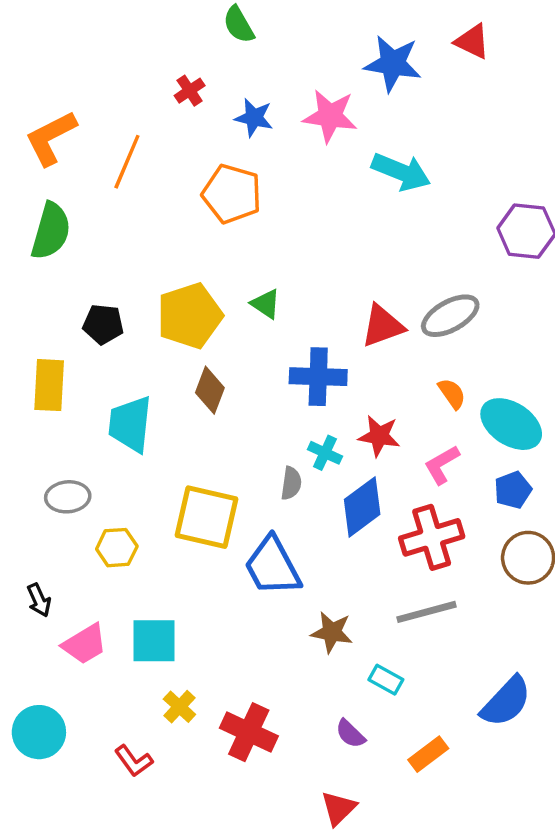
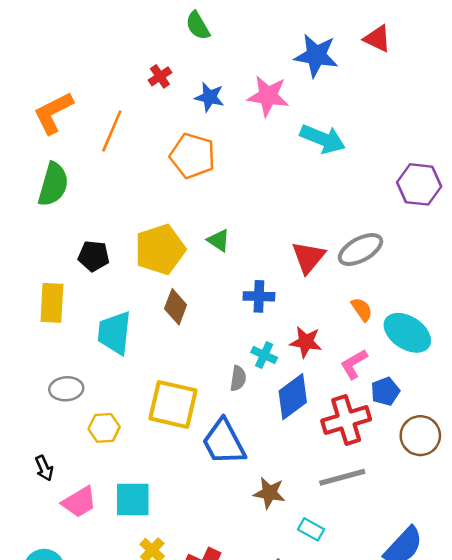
red triangle: (383, 326) -> (308, 257), turned -30
blue cross: (318, 377) -> (259, 296), size x0.7
blue pentagon: (513, 490) -> (385, 391), moved

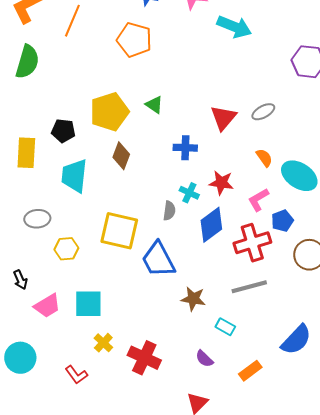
gray ellipse: (360, 249) -> (263, 112), size x0.7
black pentagon: (94, 256) -> (63, 131), moved

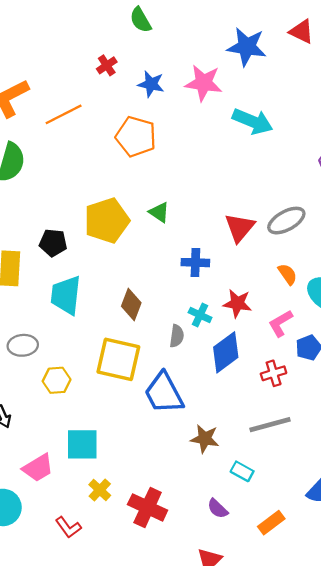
orange line: (72, 21) -> (64, 114), turned 40
gray ellipse: (263, 112) -> (286, 221), size x1.4
brown diamond: (121, 156) -> (131, 305), moved
red cross: (252, 243) -> (274, 373), size x0.6
pink trapezoid: (47, 306) -> (38, 468), moved

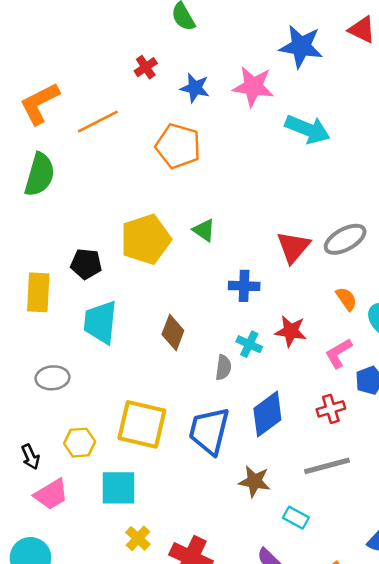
blue diamond: (226, 352) -> (267, 414), moved
yellow square: (118, 359) -> (142, 424), moved
yellow hexagon: (57, 380) -> (80, 443), moved
blue trapezoid: (164, 393) -> (209, 431), turned 42
pink trapezoid: (38, 468) -> (51, 494), moved

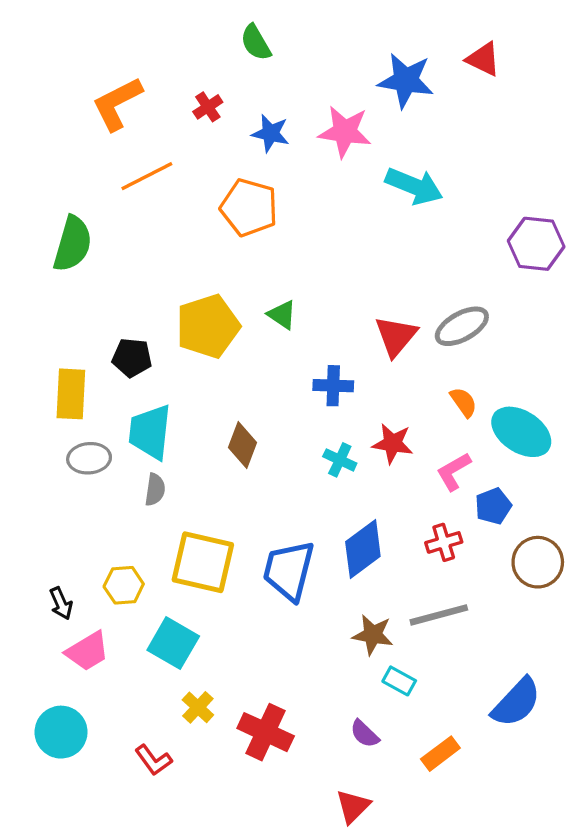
orange L-shape: (40, 103) -> (117, 104), moved
gray semicircle: (223, 367) -> (155, 490), moved
gray ellipse: (52, 378) -> (89, 458), moved
brown star: (254, 481) -> (373, 635), moved
cyan square: (119, 488) -> (173, 643), turned 30

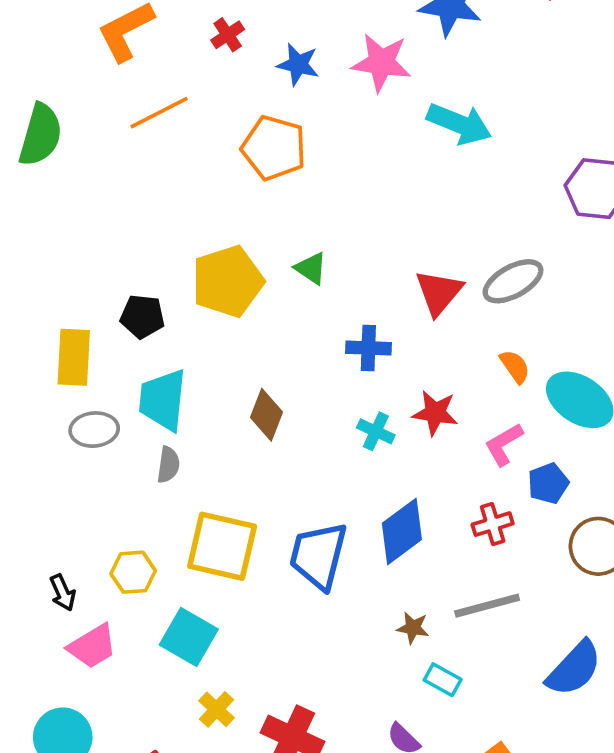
green semicircle: (73, 244) -> (40, 135), moved
brown star: (373, 635) -> (413, 628), size x0.7
blue semicircle: (516, 702) -> (574, 669), moved

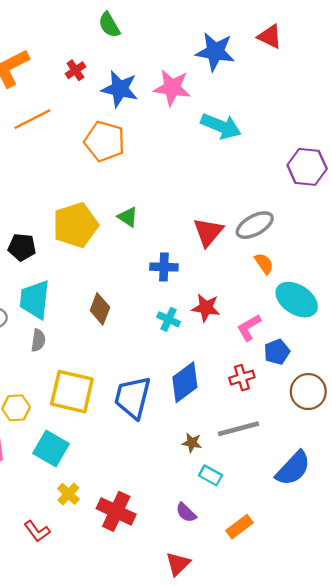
blue star: (298, 64) -> (120, 89), size x1.4
orange semicircle: (515, 367) -> (264, 263), moved

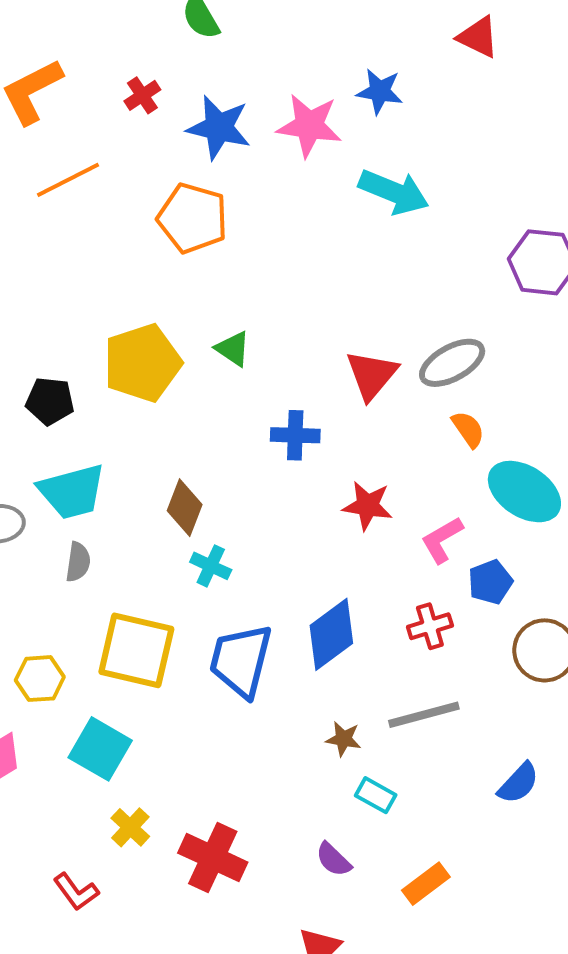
blue star: (215, 52) -> (380, 91), moved, size x0.7
cyan trapezoid: (35, 300) -> (72, 492), turned -111
cyan cross: (169, 319) -> (211, 566), moved
blue semicircle: (293, 468) -> (518, 783), size x0.7

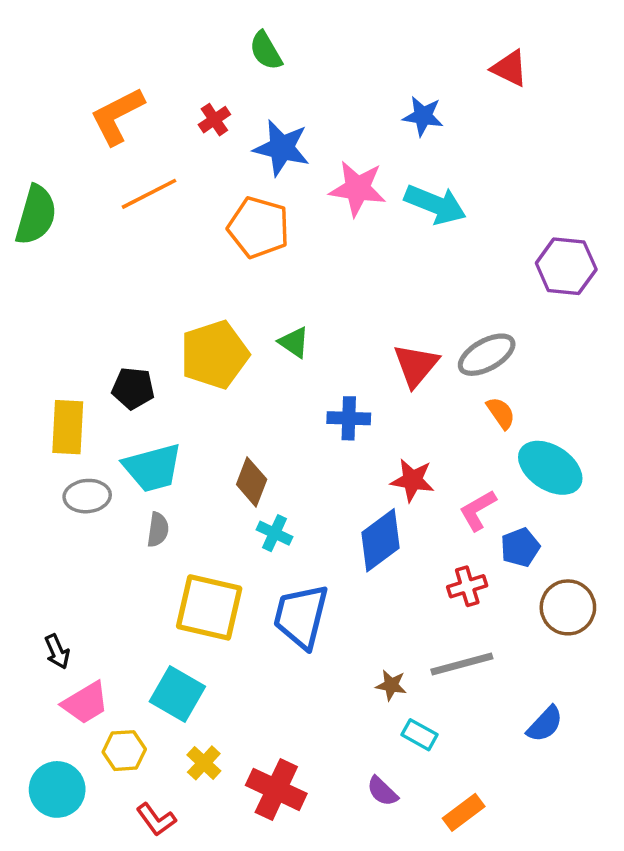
pink star: (309, 126) -> (358, 189), moved
blue diamond: (331, 634) -> (381, 540), moved
yellow hexagon: (40, 679) -> (124, 751), moved

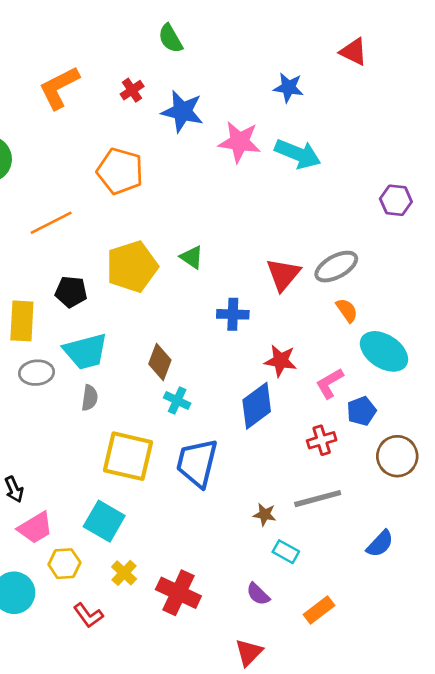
orange line: (149, 194) -> (51, 223), moved
orange pentagon: (259, 227) -> (120, 171), moved
purple hexagon: (566, 266) -> (396, 200), size x0.7

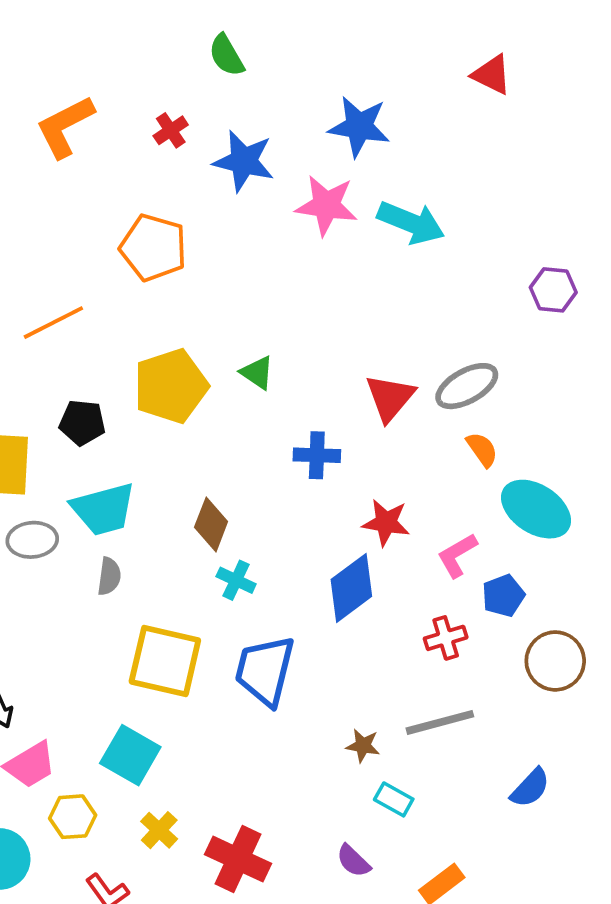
blue star: (288, 88) -> (359, 126), moved, size x1.4

